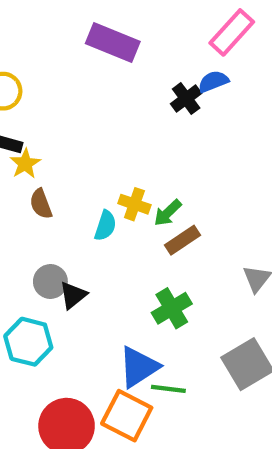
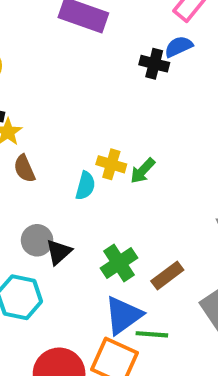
black cross: (186, 99) -> (154, 64), turned -36
brown rectangle: (182, 240) -> (167, 276), moved
green cross: (172, 308) -> (119, 263), moved

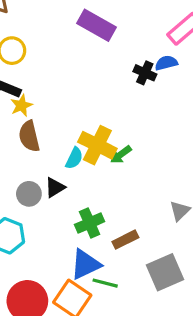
yellow cross: (111, 164) -> (97, 145), size x1.6
brown semicircle: (24, 169) -> (29, 136), size x1.4
black triangle: (59, 252) -> (55, 187), moved

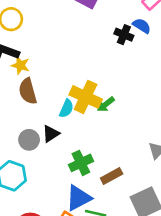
blue semicircle: (166, 63) -> (142, 26), turned 48
yellow star: (21, 105) -> (20, 65), turned -30

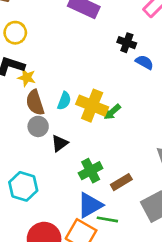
blue semicircle: (142, 26) -> (144, 62), moved
cyan semicircle: (66, 109) -> (64, 101), moved
gray circle: (29, 140) -> (38, 126), moved

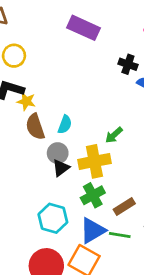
yellow cross: (92, 106) -> (94, 161), moved, turned -32
gray circle: (38, 126) -> (58, 153), moved
cyan hexagon: (23, 186) -> (53, 218), moved
green line: (107, 219) -> (120, 235), moved

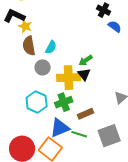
black triangle: (61, 168) -> (84, 74), moved, turned -40
cyan hexagon: (53, 218) -> (37, 102), moved

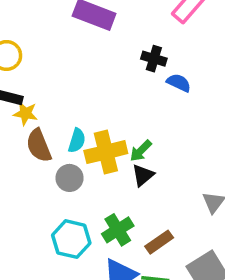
black triangle: (84, 74) -> (143, 175), turned 40
yellow cross: (69, 78) -> (106, 152), moved

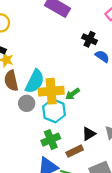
cyan semicircle: (77, 141) -> (35, 81), size x1.6
black triangle: (143, 175) -> (89, 134), moved
cyan hexagon: (71, 239) -> (54, 111), moved

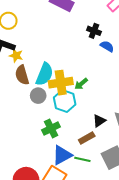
green cross: (51, 140) -> (51, 128), moved

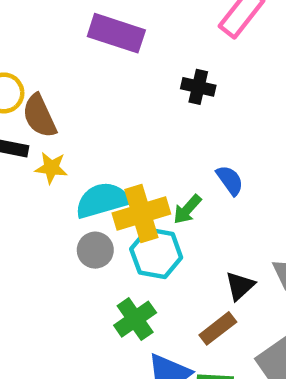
blue semicircle: (107, 46) -> (230, 180), moved, turned 32
yellow star: (16, 56) -> (51, 168), moved
cyan semicircle: (44, 74) -> (102, 200), turned -120
brown semicircle: (22, 75) -> (39, 116), moved

